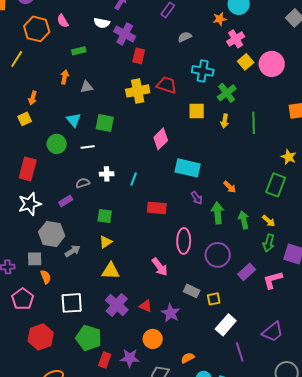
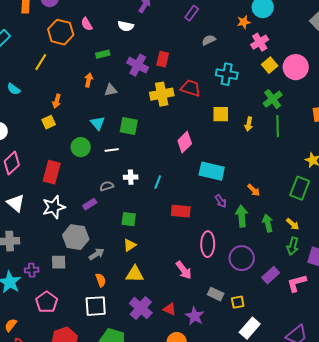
purple cross: (125, 34) -> (138, 65), moved
green cross: (227, 93) -> (273, 99), moved
orange semicircle: (46, 277) -> (101, 280), moved

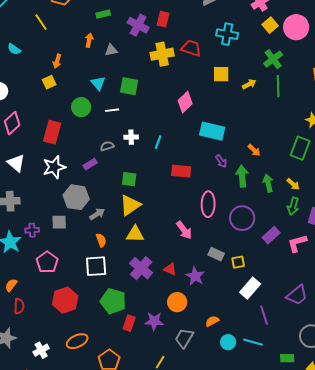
yellow line: (41, 62) -> (41, 22), turned -66
yellow arrow: (249, 124) -> (249, 84), turned -128
yellow triangle: (130, 245) -> (130, 205), size x1.6

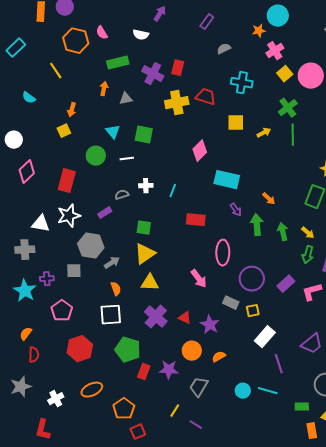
green rectangle: (103, 14) -> (118, 63), size x1.5
white triangle: (16, 163) -> (41, 224), moved, turned -30
purple circle: (242, 218) -> (252, 279), moved
orange semicircle: (212, 321) -> (219, 357), moved

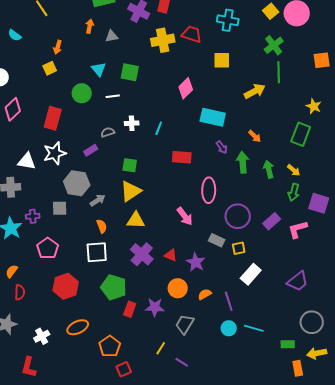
yellow arrow: (264, 133) -> (255, 91), moved, size x1.5
purple line: (279, 364) -> (229, 301), moved

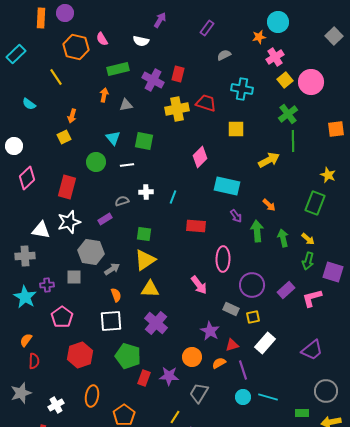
red triangle: (171, 255) -> (232, 345), moved, turned -40
orange ellipse: (78, 327) -> (92, 396), turned -55

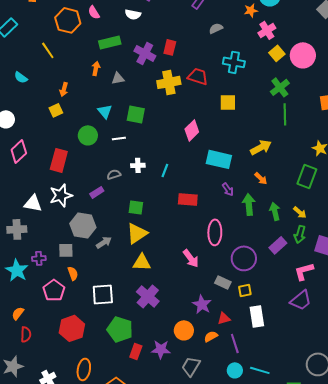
yellow arrow: (269, 160) -> (261, 147), moved
purple rectangle: (286, 290) -> (278, 245), moved
orange semicircle: (116, 295) -> (73, 273), moved
white rectangle: (265, 343) -> (257, 316), turned -50
purple trapezoid: (312, 350) -> (301, 300), moved

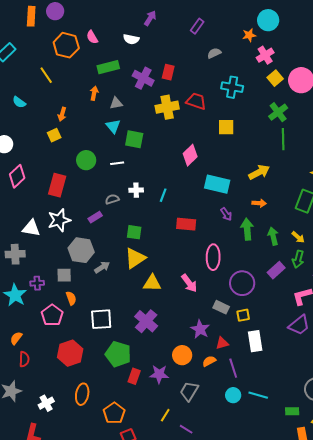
cyan triangle: (105, 111) -> (113, 126), moved
orange arrow: (261, 178) -> (259, 203), turned -40
yellow triangle: (142, 262) -> (152, 283), moved

